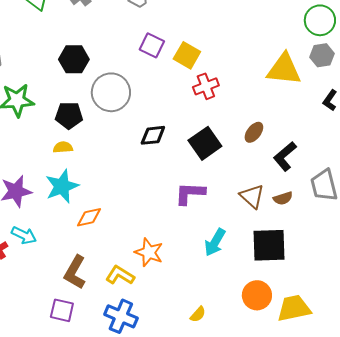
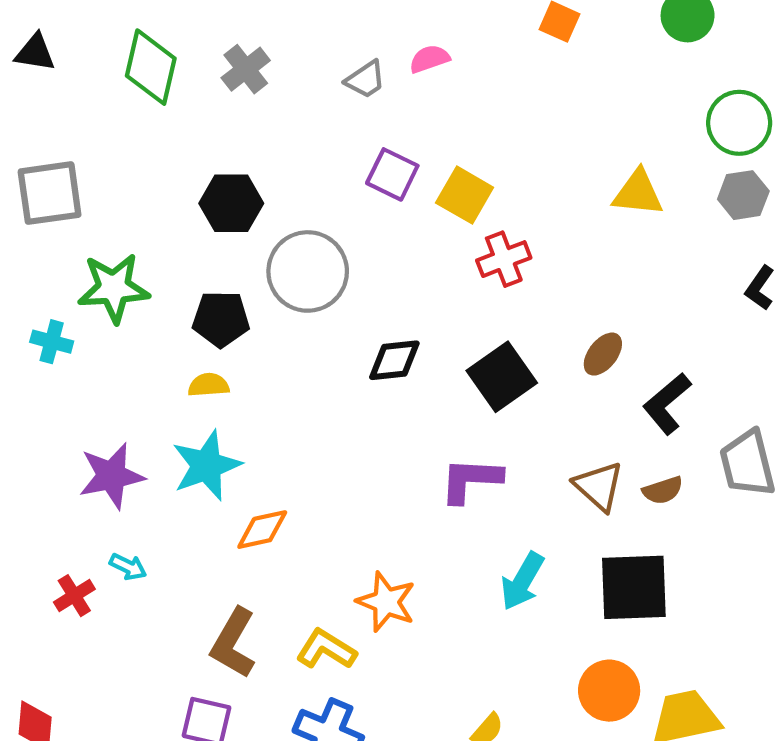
yellow triangle: (284, 69) -> (638, 193), moved, size x0.7
cyan arrow: (24, 235) -> (128, 567), size x0.7

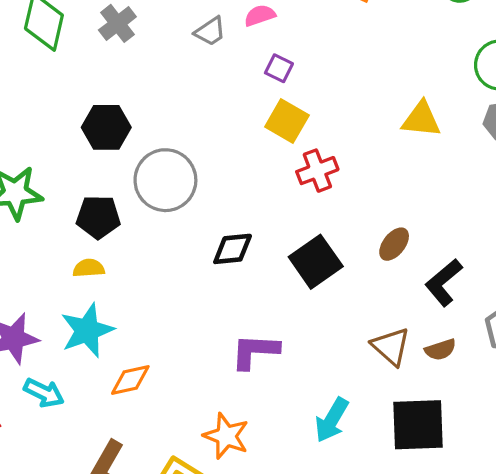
purple square: (392, 174) -> (279, 68), moved, size x0.7
purple L-shape: (471, 480) -> (255, 351), moved
cyan arrow: (128, 567) -> (44, 393), moved, size x1.4

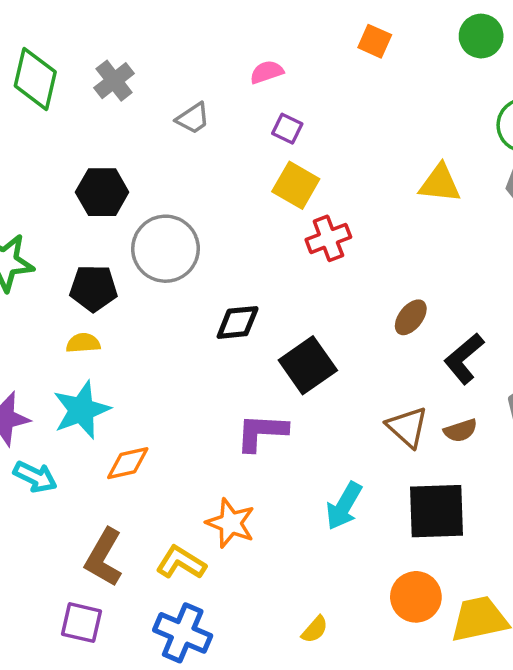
gray trapezoid: (210, 31) -> (193, 118), moved
black square: (316, 262) -> (308, 365), moved

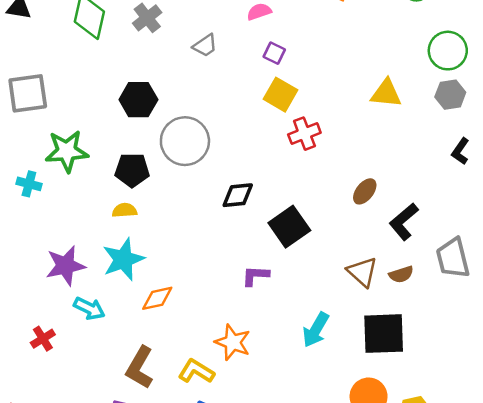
purple L-shape: (262, 432) -> (255, 276), size x0.7

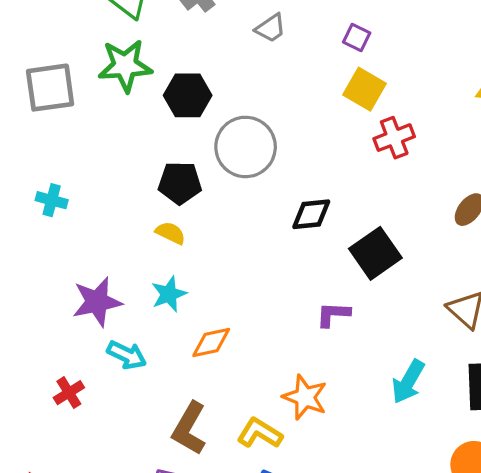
green star: (67, 151) -> (125, 66), moved
yellow semicircle: (125, 210) -> (170, 233), turned 30
cyan star: (123, 259) -> (169, 294), size x0.7

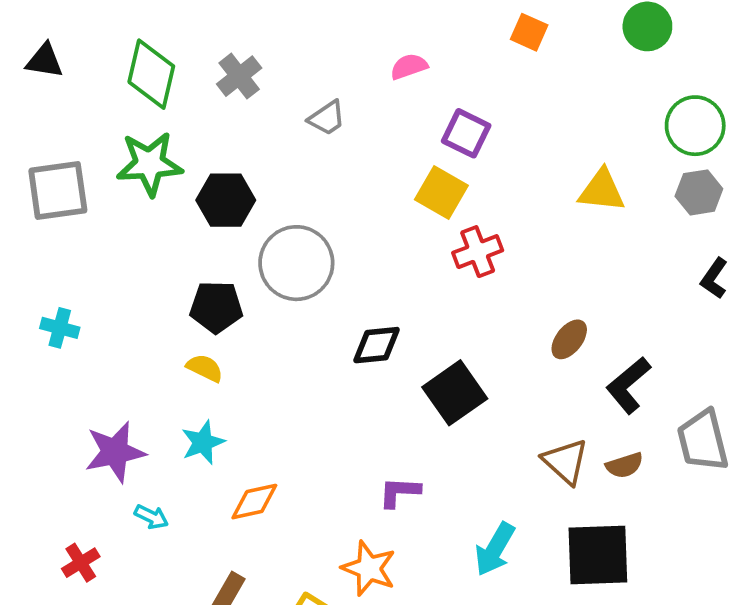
purple square: (357, 37) -> (466, 133), moved, size x1.4
purple L-shape: (333, 314) -> (399, 492), moved
cyan arrow: (127, 355) -> (151, 517), size x0.7

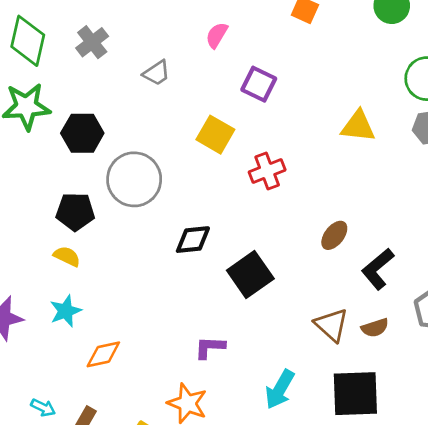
pink semicircle: (409, 67) -> (217, 35), turned -40
yellow square: (441, 192) -> (215, 135), moved
cyan arrow: (151, 517) -> (43, 408), moved

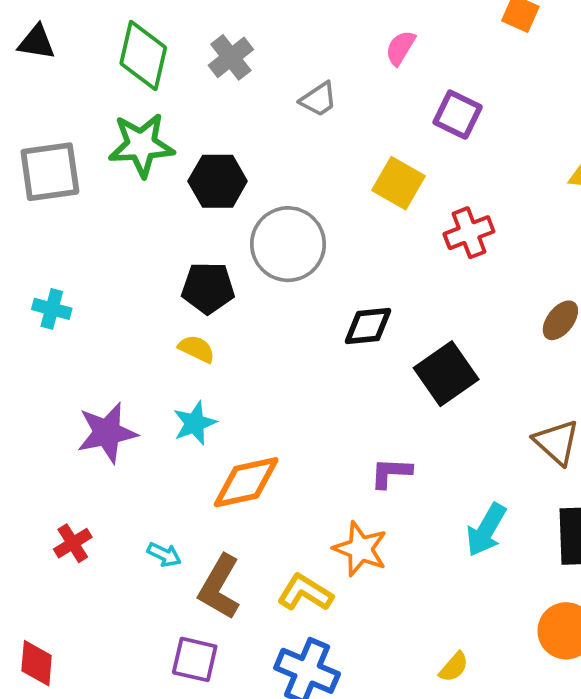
orange diamond: (103, 354) -> (246, 482), size x1.4

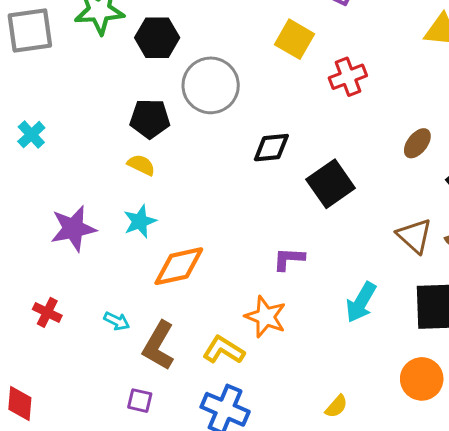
cyan cross: (52, 309) -> (31, 135), turned 32
red cross: (73, 543) -> (47, 312), turned -32
purple square: (195, 659) -> (140, 401), size x0.7

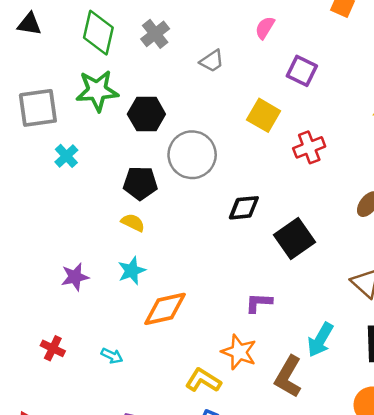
cyan cross: (31, 135) -> (66, 156), moved
purple star: (73, 229) -> (75, 277), size x0.7
brown L-shape: (159, 346) -> (288, 377), moved

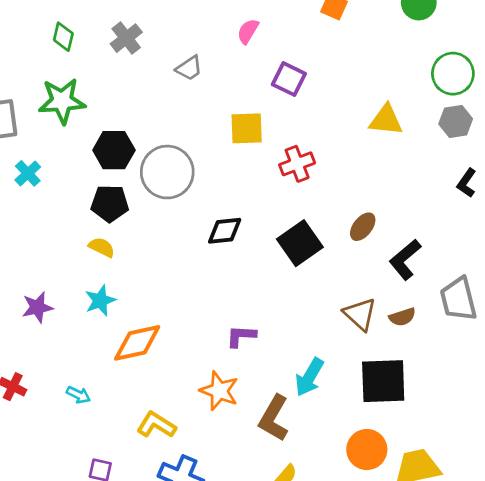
green diamond: (98, 33) -> (63, 37), size x0.6
black hexagon: (146, 114) -> (114, 150), moved
yellow square: (264, 115) -> (247, 128), turned -32
black square: (294, 239) -> (300, 243), moved
yellow L-shape: (203, 380) -> (156, 425), moved

